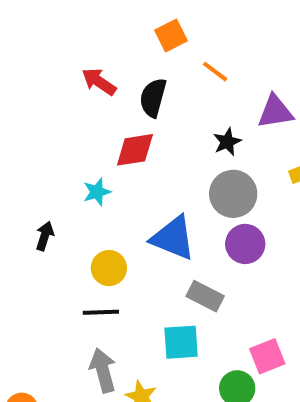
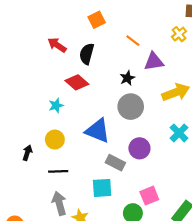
orange line: (215, 72) -> (133, 41), moved
red diamond: (135, 150) -> (77, 82), turned 50
black arrow: (45, 236) -> (27, 153), moved
purple circle: (245, 244) -> (139, 148), moved
yellow circle: (109, 268) -> (55, 140), moved

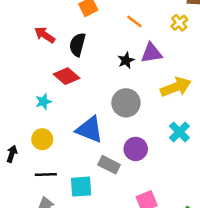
orange line: (133, 41) -> (134, 22), moved
black star: (127, 78) -> (126, 60), moved
cyan square: (102, 188) -> (81, 187), moved

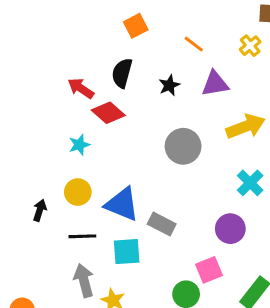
red arrow: (45, 35) -> (81, 88), moved
black star: (126, 60) -> (169, 85), moved
blue triangle: (90, 130) -> (122, 204), moved
purple circle: (136, 149) -> (230, 229), moved

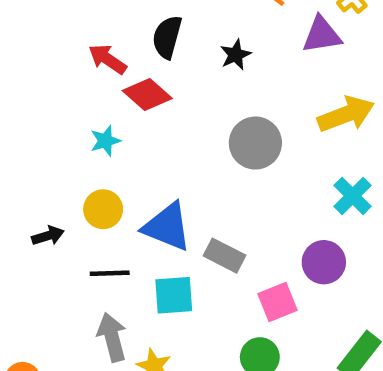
purple triangle: (215, 84) -> (322, 35), moved
black arrow: (40, 210) -> (48, 236), turned 55
pink square: (209, 270) -> (277, 302), moved

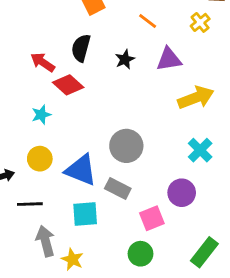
purple triangle: (322, 35) -> (169, 59), moved
gray circle: (255, 143) -> (126, 146), moved
black line: (110, 273) -> (30, 204), moved

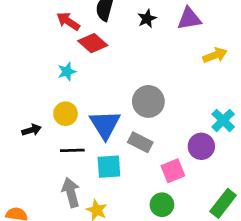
yellow arrow: (196, 98) -> (215, 55), size x0.7
cyan cross: (200, 150) -> (223, 120), moved
blue triangle: (81, 170) -> (105, 125), turned 36
black line: (30, 204) -> (72, 150), moved

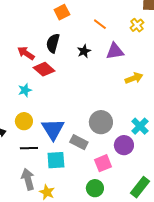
gray circle: (148, 101) -> (101, 122), moved

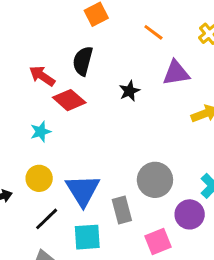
black star: (84, 51) -> (129, 91), moved
gray rectangle: (79, 142) -> (122, 210), turned 48
black line: (29, 148) -> (47, 219), turned -42

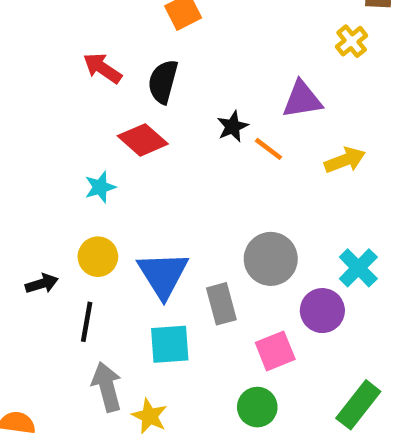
orange line: (153, 32) -> (268, 149), moved
red arrow: (42, 76) -> (102, 68), moved
black line: (47, 219) -> (87, 322), moved, turned -36

